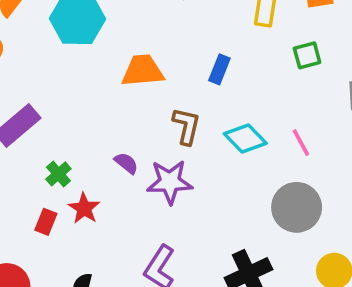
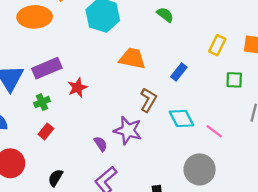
pink line: (301, 142) -> (214, 131), turned -42
purple semicircle: (126, 163) -> (101, 144), moved
green cross: (58, 174) -> (42, 102), moved
red star: (84, 208) -> (78, 88), moved

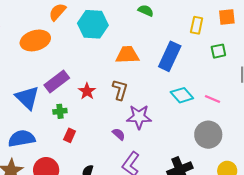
blue rectangle: (179, 72) -> (170, 56), size x1.8
brown L-shape: (148, 100) -> (120, 90), moved
green cross: (42, 102) -> (60, 111), turned 32

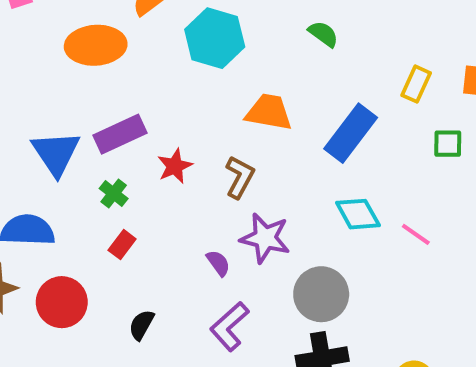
green cross: (60, 111) -> (114, 194), turned 32
gray circle: (208, 135) -> (321, 294), moved

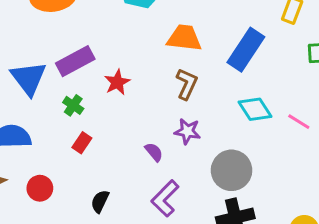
brown L-shape: (240, 177) -> (187, 84), moved
purple star: (265, 238) -> (187, 131), size x0.7
red circle: (62, 302) -> (40, 188), size x0.7

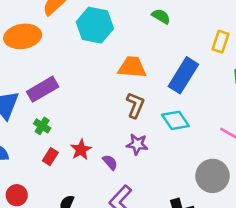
red star: (117, 82) -> (81, 150), moved
cyan diamond: (255, 109) -> (175, 120), moved
gray circle: (232, 170) -> (213, 176), moved

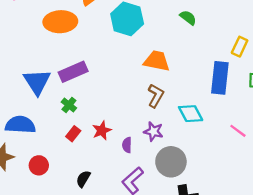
blue rectangle: (183, 75) -> (220, 78), moved, turned -32
purple semicircle: (110, 162) -> (127, 145), turned -144
gray circle: (213, 176) -> (171, 162), moved

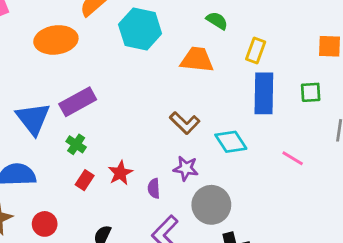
yellow rectangle: (240, 47) -> (256, 50), moved
orange trapezoid: (157, 61) -> (197, 60), moved
brown L-shape: (156, 96) -> (185, 123), turned 110

